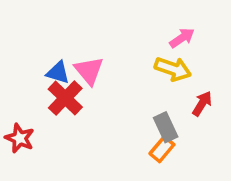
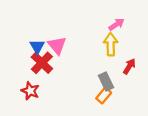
yellow arrow: (173, 69) -> (111, 44), turned -110
blue triangle: (58, 73) -> (37, 47), turned 42
red star: (20, 138) -> (30, 91), moved

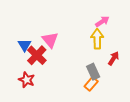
blue triangle: (37, 47) -> (25, 45), moved

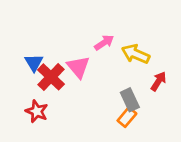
pink arrow: (102, 21) -> (104, 43), moved
yellow arrow: (97, 39) -> (136, 54), turned -66
pink triangle: (50, 40) -> (78, 67), moved

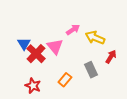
red star: (37, 111) -> (33, 86), moved
orange rectangle: (127, 117) -> (65, 80), moved

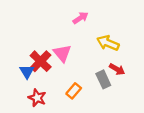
pink arrow: (73, 30) -> (81, 18), moved
blue triangle: (24, 44) -> (27, 72), moved
red arrow: (111, 57) -> (117, 69), moved, turned 88

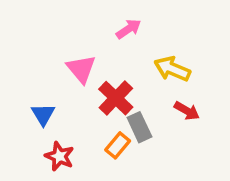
pink triangle: (62, 53) -> (81, 69), moved
red cross: (41, 61) -> (116, 98), moved
gray rectangle: (103, 79) -> (139, 127), moved

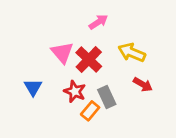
red cross: (116, 98) -> (89, 59), moved
red star: (59, 156) -> (75, 91), moved

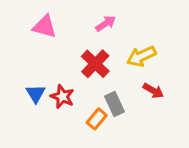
pink triangle: (62, 53) -> (44, 27), moved, turned -35
yellow arrow: (132, 53) -> (141, 56), turned -48
red star: (75, 91) -> (62, 97), moved

